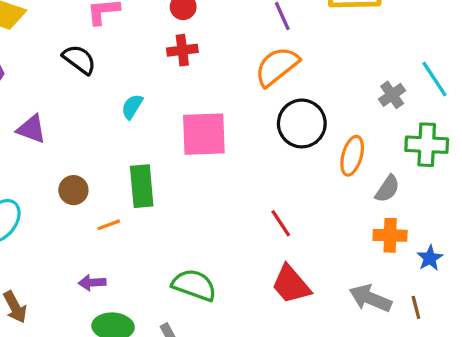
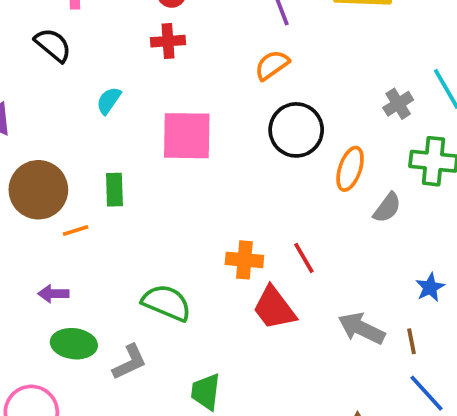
orange semicircle: (277, 66) -> (272, 65), size x0.7
green rectangle: (142, 186) -> (114, 190), size x0.7
brown circle: (73, 190) -> (38, 190), size x1.8
red line: (281, 223) -> (304, 258), moved
orange cross: (390, 235) -> (244, 260), moved

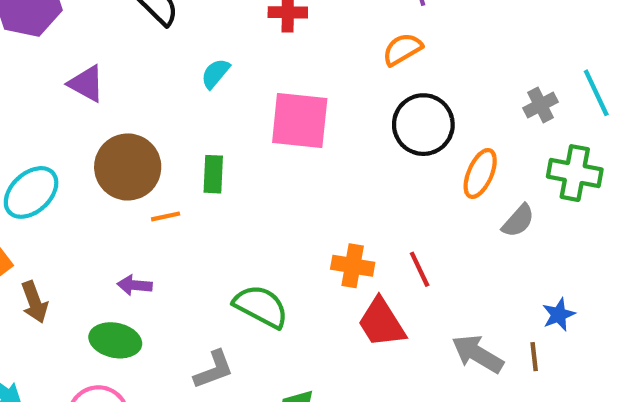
brown line: (412, 341) -> (534, 357), moved
green ellipse: (74, 344) -> (115, 340), moved

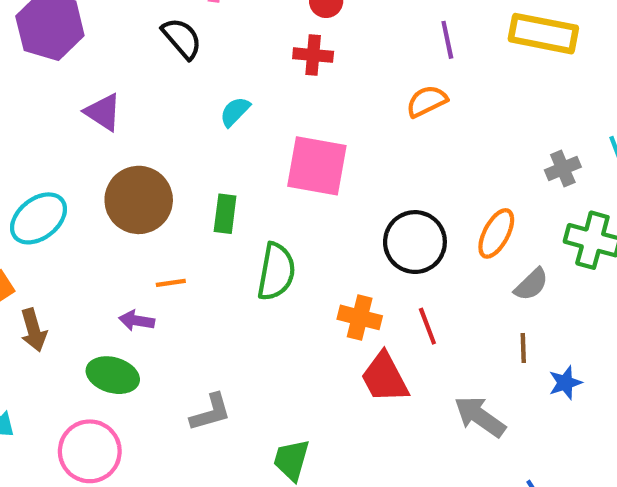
black circle: (423, 125) -> (415, 242), moved
orange line: (166, 216) -> (171, 283), moved
green semicircle: (261, 306) -> (276, 272), moved, turned 68
brown line: (534, 357) -> (523, 348), moved

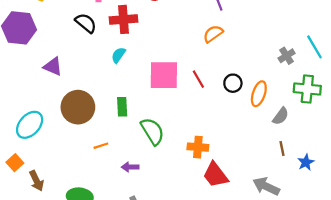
red cross: (313, 55) -> (124, 19), moved, size x1.4
black circle: (415, 242) -> (233, 83), moved, size x0.6
green semicircle: (276, 272) -> (152, 131), turned -32
purple arrow: (137, 321) -> (130, 167), moved
red line: (427, 326) -> (198, 79), moved

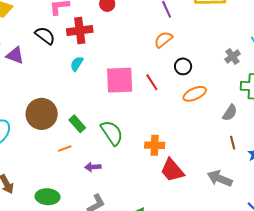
purple triangle: (53, 66) -> (15, 55), moved
black circle: (233, 83) -> (183, 66), moved
orange ellipse: (259, 94) -> (195, 94), moved, turned 50
green rectangle: (122, 107) -> (77, 124), moved, turned -36

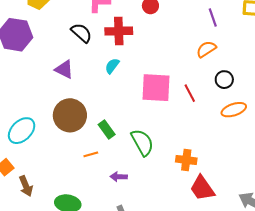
purple triangle: (15, 55) -> (64, 69), moved

